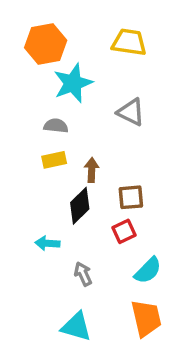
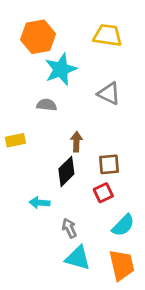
yellow rectangle: (54, 160) -> (15, 140), moved
cyan triangle: (76, 327) -> (78, 258), moved

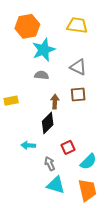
gray semicircle: (47, 105) -> (42, 75), moved
brown square: (109, 164) -> (78, 95), moved
red square: (103, 193) -> (68, 147), moved

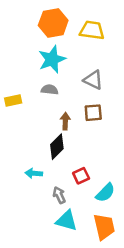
orange hexagon: (27, 26) -> (53, 23), moved
yellow rectangle: (11, 101) -> (13, 101), moved

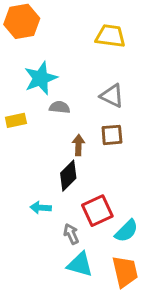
orange hexagon: (53, 23) -> (22, 21), moved
cyan star: (52, 59) -> (41, 78), moved
red square: (81, 176) -> (97, 211), size x1.5

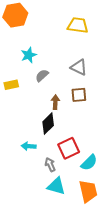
cyan star: (41, 78) -> (29, 55), size x0.7
gray semicircle: (60, 107) -> (42, 75), turned -48

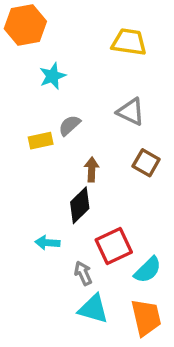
cyan star: (29, 55) -> (53, 76), moved
yellow rectangle: (11, 85) -> (41, 141), moved
brown square: (79, 95) -> (146, 163), moved, turned 35

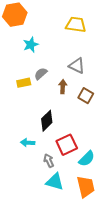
brown arrow: (92, 170) -> (63, 87), moved

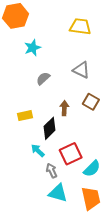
yellow rectangle: (24, 83) -> (25, 116), moved
brown arrow: (63, 87) -> (64, 108), moved
cyan arrow: (28, 143) -> (38, 151), moved, turned 40

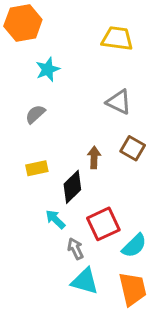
gray semicircle: (43, 78) -> (35, 114), moved

